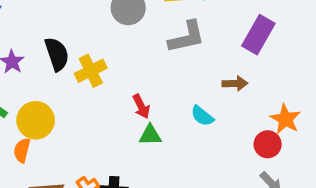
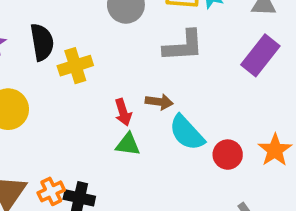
brown arrow: (235, 83) -> (159, 102), moved
cyan semicircle: (202, 116) -> (187, 133), size x1.5
red circle: (268, 144) -> (228, 155), moved

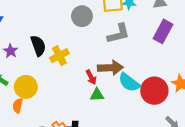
brown arrow: (159, 102) -> (110, 68), size x1.6
red circle: (228, 155) -> (154, 91), size x1.6

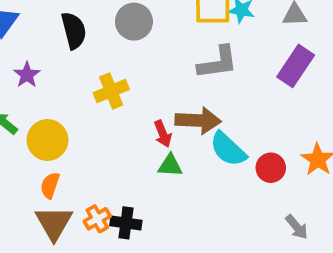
gray circle: (82, 16) -> (134, 22), moved
black semicircle: (38, 46) -> (74, 31), moved
red circle: (154, 91) -> (271, 168), size x0.6
orange semicircle: (18, 106) -> (50, 185), moved

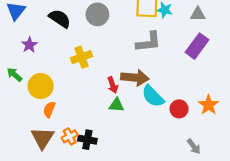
black semicircle: (74, 31) -> (60, 18), turned -45
orange semicircle: (50, 185) -> (49, 110), moved

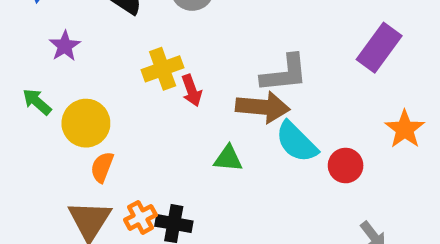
gray L-shape: (149, 42) -> (284, 74), moved
red arrow: (113, 85) -> (192, 90), moved
orange star: (208, 105) -> (405, 129), moved

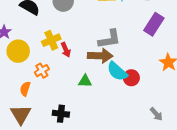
yellow circle: (86, 123) -> (18, 51), moved
red circle: (346, 166) -> (131, 78), moved
orange cross: (141, 217) -> (42, 71), moved

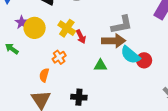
yellow cross: (51, 40) -> (67, 28), turned -30
yellow circle: (18, 51) -> (35, 28), moved

